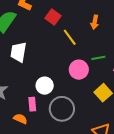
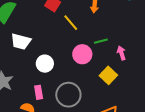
white trapezoid: (18, 52) -> (21, 41), turned -80
white circle: (45, 86) -> (45, 64), moved

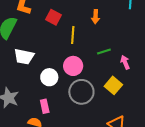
yellow line: (71, 23) -> (73, 35), turned 48
pink circle: (82, 54) -> (73, 66), moved
gray circle: (68, 95) -> (81, 92), moved

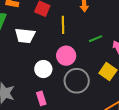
white trapezoid: (24, 57) -> (25, 36), moved

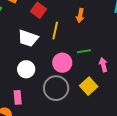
white trapezoid: (25, 36) -> (28, 38), moved
pink circle: (66, 56) -> (62, 63), moved

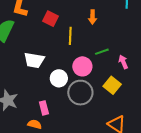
white trapezoid: (28, 38) -> (34, 60), moved
white circle: (26, 69) -> (59, 78), moved

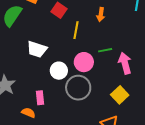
pink arrow: (123, 62) -> (125, 63), size x1.5
yellow square: (112, 85) -> (120, 95), moved

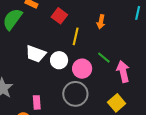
green line: (105, 50) -> (104, 58), turned 48
white circle: (59, 71) -> (59, 60), moved

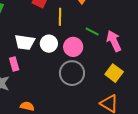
pink rectangle: (37, 102) -> (14, 64), moved

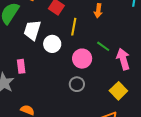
white trapezoid: (25, 42) -> (32, 30), moved, turned 90
white circle: (49, 44) -> (52, 44), moved
gray circle: (72, 73) -> (77, 84), size x0.6

